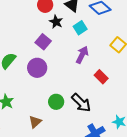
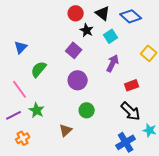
purple circle: (37, 68) -> (78, 80), moved
red rectangle: (101, 77) -> (132, 85), turned -64
black arrow: (81, 103) -> (131, 111), moved

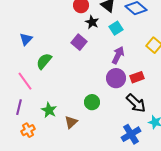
purple circle: (78, 80) -> (116, 78), moved
green star: (37, 110) -> (49, 110), moved
purple line: (14, 115) -> (19, 107), turned -49

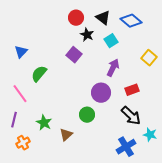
purple circle: (116, 78) -> (101, 93), moved

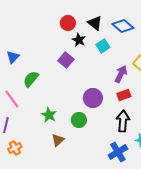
purple arrow: (113, 68) -> (121, 74), moved
black arrow: (131, 116) -> (123, 121), turned -130
green star: (44, 123) -> (49, 115), moved

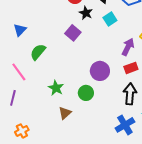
orange cross: (15, 148) -> (22, 131), moved

